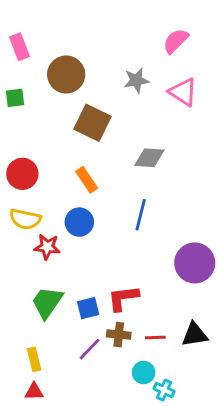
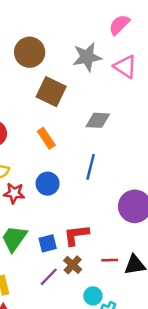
gray star: (136, 80) -> (87, 57), size x1.4
blue circle: (79, 222) -> (48, 184), moved
brown cross: (119, 335) -> (73, 265), turned 36
red line: (155, 337) -> (110, 260), moved

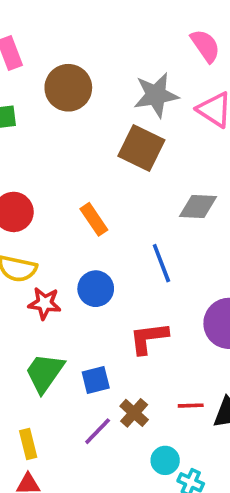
pink semicircle: (119, 25) -> (205, 46), turned 100
brown square: (51, 92) -> (141, 148), moved
gray diamond: (98, 120) -> (198, 206), moved
blue line: (91, 167) -> (161, 263), turned -35
red L-shape: (76, 235) -> (149, 338), moved

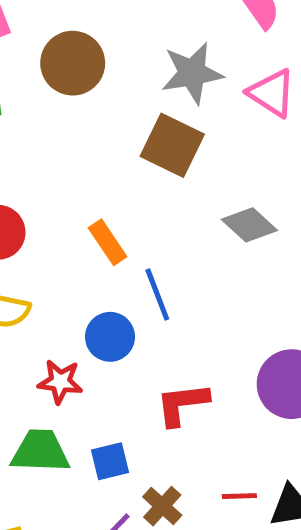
gray diamond: (198, 206) -> (249, 225), turned 39
blue line: (161, 263) -> (157, 295), moved
red star: (45, 303) -> (60, 382), moved
green trapezoid: (45, 373) -> (40, 451), turned 57

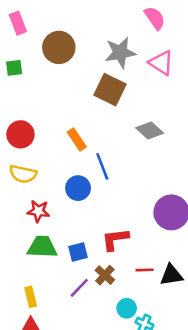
red star: (60, 382) -> (38, 211), moved
red L-shape: (182, 404) -> (115, 239), moved

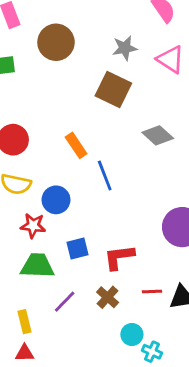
gray star: (120, 53) -> (125, 48), size x0.7
blue circle: (78, 188) -> (56, 200), moved
blue square: (78, 252) -> (77, 249), moved
purple line: (79, 288) -> (65, 302), moved

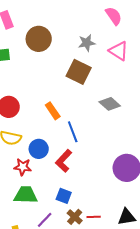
blue square: (77, 249) -> (64, 196), moved, turned 35
red L-shape: (119, 257) -> (64, 161), moved, turned -40
red line: (152, 292) -> (94, 217), moved

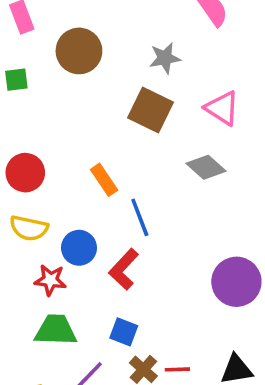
pink triangle: (119, 51) -> (222, 108), moved

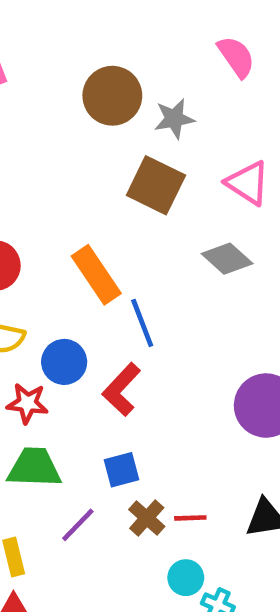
brown circle: (79, 51) -> (112, 96), moved
orange rectangle: (104, 180) -> (96, 275), size x1.4
blue square: (124, 332) -> (122, 470), turned -36

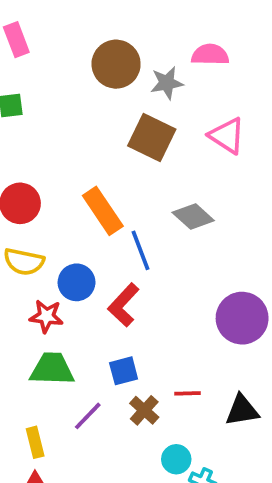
pink semicircle: (236, 57) -> (210, 55), moved, turned -54
gray diamond: (227, 259) -> (193, 217), moved
red line: (190, 518) -> (188, 393), moved

